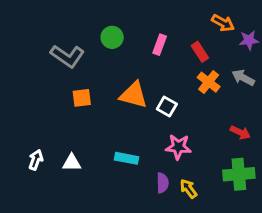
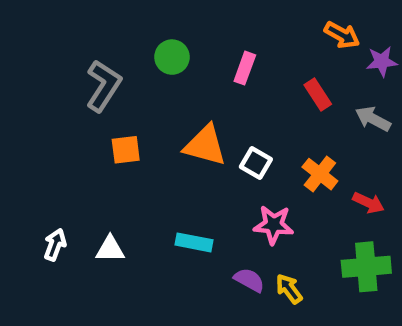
red rectangle: (200, 52) -> (318, 95), moved
gray L-shape: (67, 56) -> (104, 86), turned -92
orange cross: (209, 82) -> (320, 174), moved
purple semicircle: (162, 183) -> (249, 280), turned -60

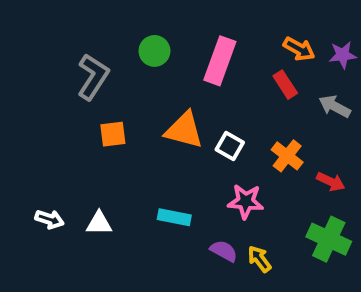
orange arrow: (342, 35) -> (299, 49), moved
pink rectangle: (245, 68) -> (220, 61), size x1.6
white arrow: (55, 245) -> (50, 219), turned 88
green cross: (366, 267) -> (329, 239), turned 30

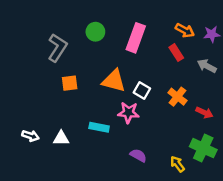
pink star: (246, 201) -> (128, 113), moved
cyan rectangle: (174, 217) -> (99, 127), moved
yellow arrow: (259, 259) -> (177, 164), moved

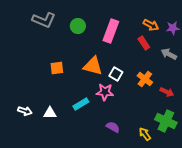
gray L-shape: (57, 48) -> (44, 20), moved, turned 80
cyan rectangle: (99, 127) -> (81, 104), turned -42

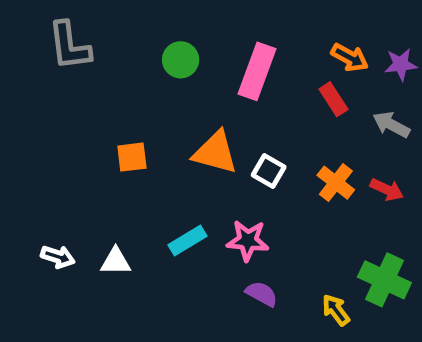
gray L-shape: (44, 20) -> (69, 46), moved, turned 60
pink star: (105, 92) -> (248, 241), moved
red arrow: (167, 92) -> (387, 190), moved

